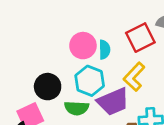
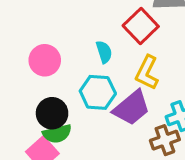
pink circle: (83, 46) -> (45, 60), moved
green semicircle: (77, 108) -> (57, 134), moved

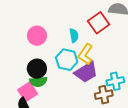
yellow L-shape: (147, 73) -> (86, 54), moved

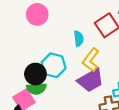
pink circle: (37, 36) -> (37, 14), moved
cyan hexagon: (67, 60) -> (54, 65), moved

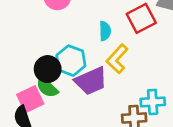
purple trapezoid: (91, 80) -> (91, 81), moved
green semicircle: (36, 89) -> (47, 87), turned 42

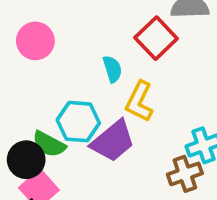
black circle: (48, 69) -> (26, 160), moved
green semicircle: (47, 87) -> (49, 144), moved

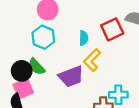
cyan hexagon: (78, 122) -> (43, 37), moved

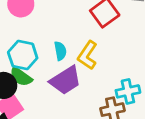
cyan hexagon: (43, 37) -> (23, 55), moved
cyan semicircle: (84, 38) -> (60, 51), moved

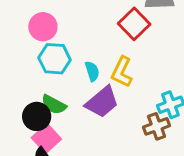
cyan hexagon: (23, 55) -> (54, 59), moved

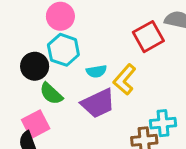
cyan semicircle: (92, 71) -> (96, 71), turned 84
black circle: (37, 116) -> (35, 66), moved

